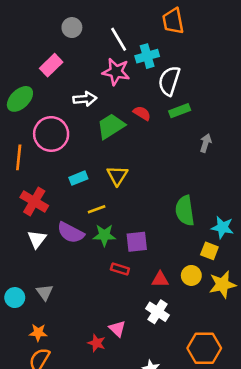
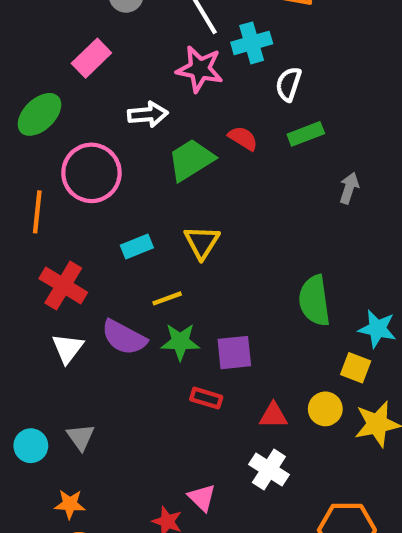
white semicircle: (169, 81) -> (288, 84), size x0.7

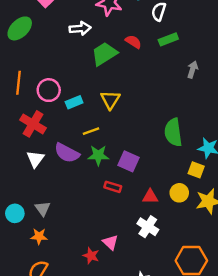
pink circle: (91, 173) -> (49, 90), moved, size x0.7
purple square: (234, 353) -> (128, 161), turned 30
orange star: (70, 504) -> (39, 236), moved

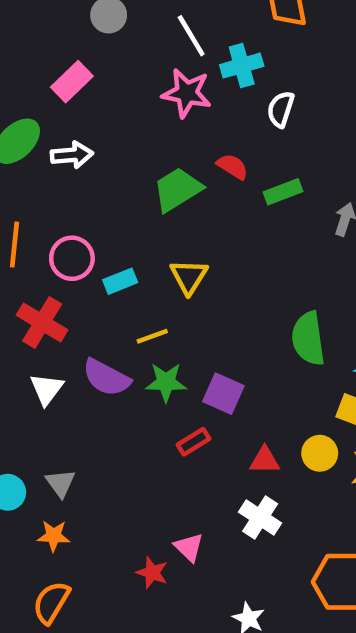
white arrow: (80, 28) -> (72, 155), moved
green rectangle: (168, 39) -> (283, 192), moved
red rectangle: (113, 187) -> (194, 442), turned -49

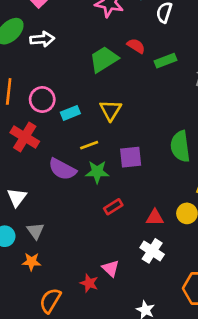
white triangle: (47, 389) -> (17, 197), moved
purple square: (223, 394) -> (131, 157), moved, turned -30
orange semicircle: (51, 602) -> (50, 301), moved

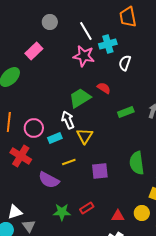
white arrow: (42, 39) -> (68, 120), moved, turned -108
green rectangle: (166, 61) -> (126, 112), moved
green star: (97, 172) -> (62, 212), moved
white triangle: (17, 197) -> (15, 212), moved, turned 35

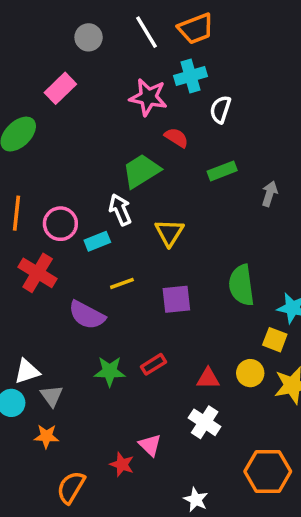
orange trapezoid: (128, 17) -> (196, 29), moved, turned -100
white line: (86, 31) -> (147, 32), moved
red semicircle: (104, 88) -> (176, 138), moved
green rectangle: (126, 112) -> (222, 171), moved
yellow triangle: (85, 136) -> (169, 232), moved

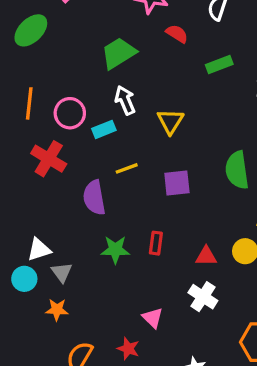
green trapezoid: (141, 171) -> (119, 53), moved
purple semicircle: (87, 315) -> (94, 198), turned 52
red rectangle: (154, 364) -> (156, 243), turned -50
red star: (122, 464) -> (128, 349), moved

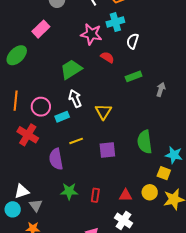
red rectangle: (156, 243) -> (95, 195), moved

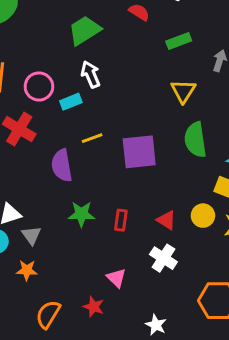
yellow triangle: (103, 112) -> (183, 91), moved
purple square: (107, 150) -> (139, 152), size x1.4
red triangle: (126, 195) -> (167, 220), turned 32

